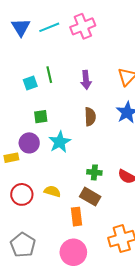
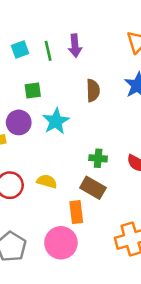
green line: (49, 75) -> (48, 51), moved
purple arrow: (86, 80) -> (75, 46), moved
pink circle: (73, 252) -> (61, 243), moved

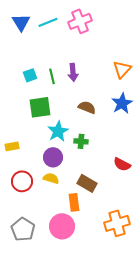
green square: (33, 90) -> (40, 107), size x1.6
brown semicircle: (93, 90) -> (87, 107), turned -66
purple circle: (19, 122) -> (53, 157), moved
green cross: (98, 158) -> (81, 141), moved

